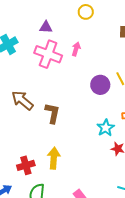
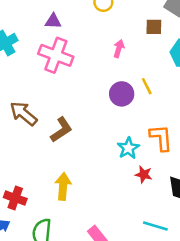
pink arrow: (76, 49) -> (119, 49), moved
brown L-shape: (52, 113) -> (61, 130), turned 45
red cross: (26, 165) -> (15, 198), moved, turned 36

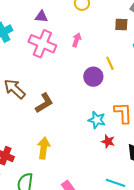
pink arrow: (119, 49) -> (77, 40), moved
yellow line: (147, 86) -> (110, 63), moved
cyan star: (128, 148) -> (97, 120), turned -30

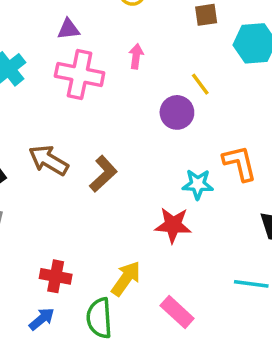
red star: (108, 141) -> (173, 225), moved, size x1.5
yellow arrow: (44, 148) -> (126, 279), moved, turned 40

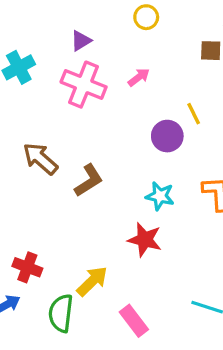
purple triangle: (68, 29) -> (81, 41), turned -35
pink arrow: (136, 56) -> (139, 77), turned 35
cyan star: (198, 184) -> (160, 196), moved

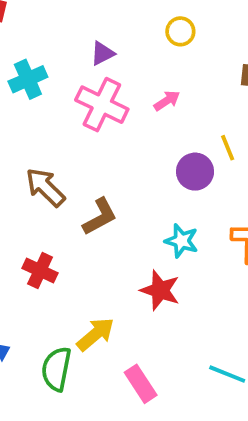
red cross: (27, 267) -> (40, 271), moved

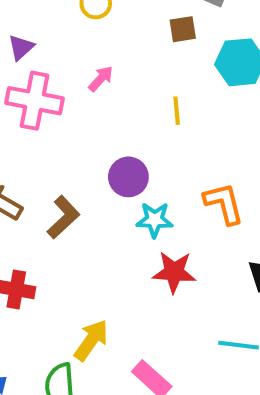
yellow line: (228, 148) -> (177, 111), turned 32
purple circle: (195, 172) -> (128, 177), moved
red star: (160, 290) -> (174, 272), moved

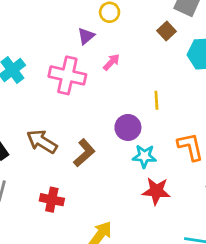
brown square: (183, 29) -> (167, 31), turned -36
purple triangle: (21, 47) -> (86, 36), moved
yellow line: (177, 111) -> (156, 100), moved

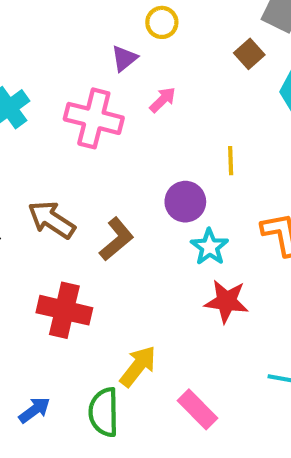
cyan star: (144, 156) -> (210, 247), turned 30
red cross: (52, 200) -> (64, 310), size x1.4

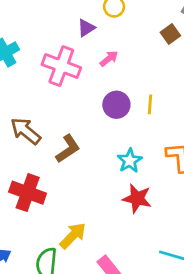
purple circle: (185, 202) -> (116, 105), moved

